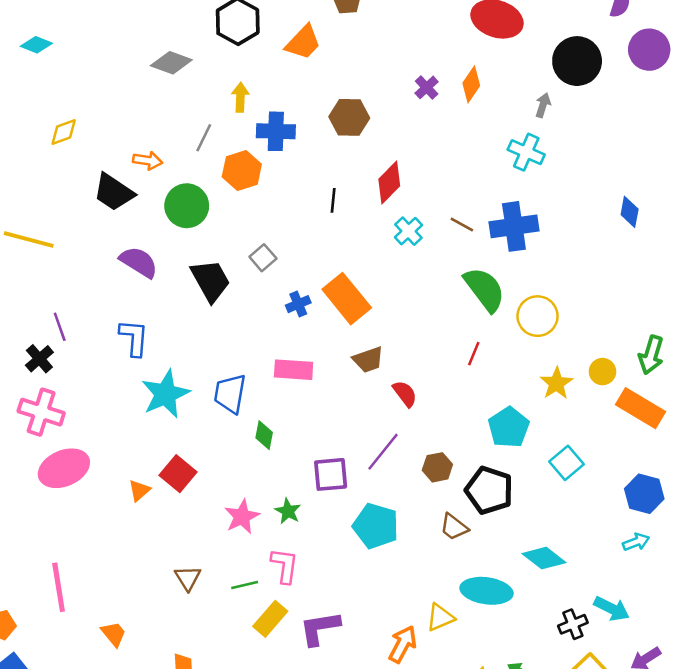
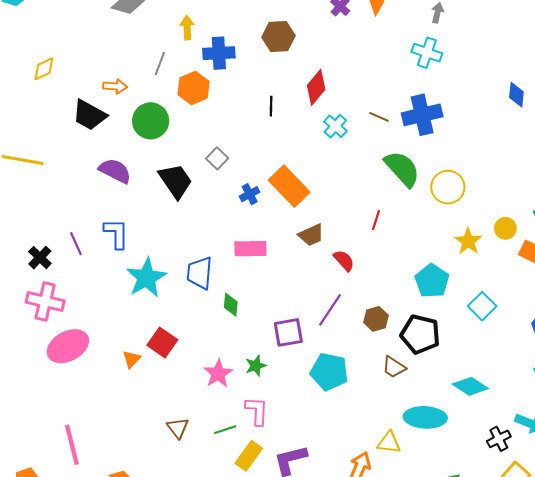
purple line: (60, 327) -> (76, 244), moved
red line: (474, 354) -> (376, 220), moved
green star: (288, 511) -> (256, 366), turned 30
yellow triangle: (440, 617) -> (389, 443), turned 35

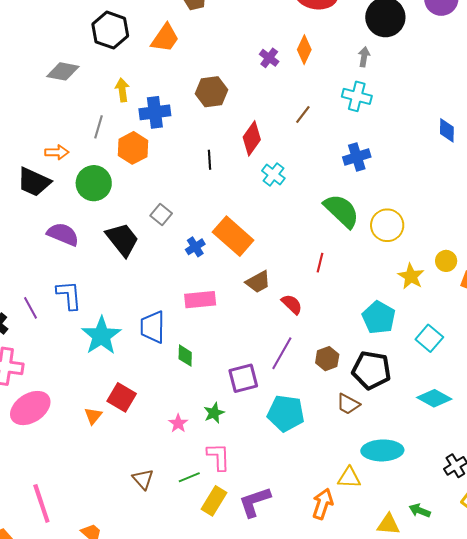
blue cross: (422, 115) -> (357, 157), size x0.7
brown line: (379, 117) -> (303, 114), moved, turned -72
pink star: (218, 374) -> (178, 423), size x0.7
cyan diamond: (470, 386) -> (434, 398), moved

